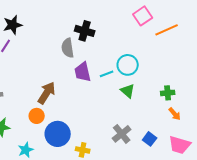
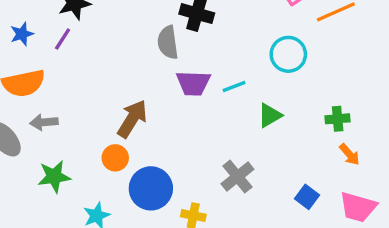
cyan circle: (128, 65) -> (288, 54), moved
purple trapezoid: (83, 72) -> (193, 83), turned -75
green triangle: (128, 91) -> (270, 115), turned 49
gray cross: (122, 134) -> (237, 177), moved

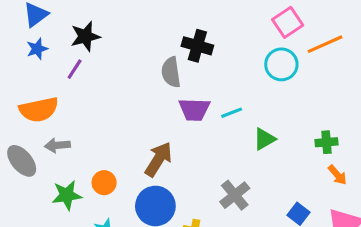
blue star: (22, 34) -> (37, 49), moved
cyan circle: (288, 54) -> (281, 64), moved
brown arrow: (132, 119) -> (159, 159), moved
orange circle: (115, 158) -> (104, 183), moved

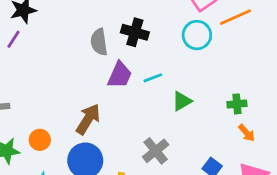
black cross: (197, 46) -> (135, 32), moved
purple trapezoid: (194, 110) -> (120, 75), turned -68

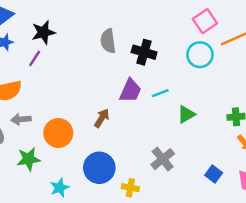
gray semicircle: (99, 42) -> (108, 41), moved
brown arrow: (88, 119) -> (102, 118), moved, size x0.7
orange circle: (40, 140) -> (58, 133), moved, size x1.5

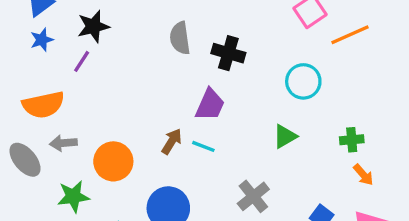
cyan circle: (200, 55) -> (303, 81), moved
cyan line: (160, 93) -> (203, 146), moved, turned 42

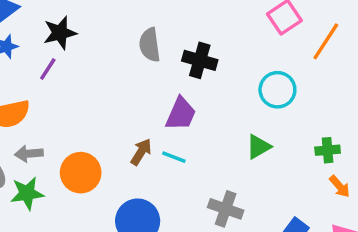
orange line: (350, 35) -> (326, 41), turned -33
green star: (73, 196) -> (27, 193), moved
gray cross: (253, 196) -> (226, 209), turned -32

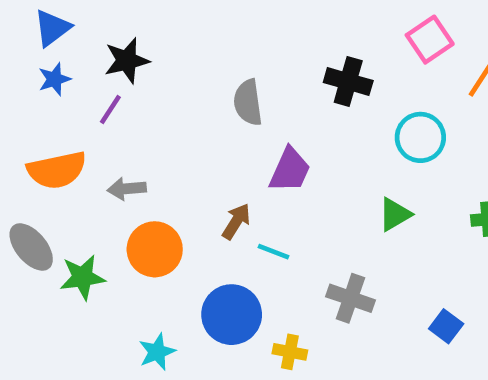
gray semicircle: (150, 45) -> (248, 102), moved
black cross: (200, 60) -> (348, 81), moved
gray arrow: (29, 154) -> (127, 189), moved
cyan line: (174, 157) -> (274, 252), moved

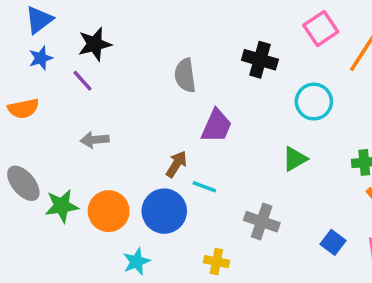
purple line: (110, 109) -> (83, 81), turned -75
orange semicircle: (57, 170) -> (23, 108), moved, size x0.7
orange circle: (155, 249) -> (109, 211), moved
blue circle: (232, 315) -> (164, 211), moved
cyan star: (157, 352) -> (136, 262), moved

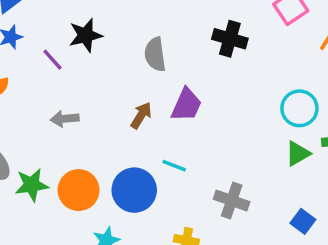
black star: (95, 44) -> (86, 35), moved
cyan circle: (314, 102) -> (299, 108), moved
green triangle: (295, 159) -> (298, 154), moved
brown arrow: (176, 164) -> (141, 115), moved

